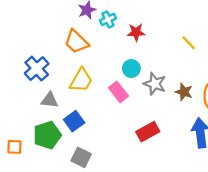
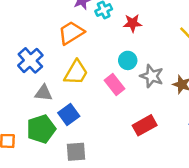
orange trapezoid: (76, 42) -> (71, 33), turned 104
gray square: (81, 157) -> (76, 152), turned -30

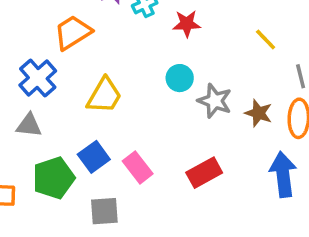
orange trapezoid: (71, 33) -> (73, 32), moved
pink rectangle: (114, 84) -> (138, 167), moved
gray triangle: (44, 93) -> (29, 125), moved

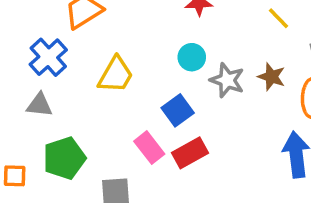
brown star: (259, 113) -> (271, 77), moved
blue square: (94, 157) -> (178, 110), moved
red rectangle: (204, 173) -> (190, 153), moved

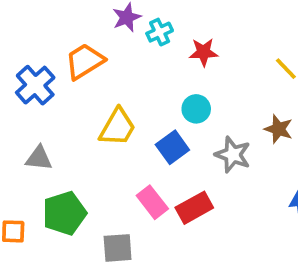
blue cross: (48, 57) -> (35, 85), moved
gray star: (227, 80) -> (233, 155), moved
blue square: (178, 110) -> (172, 147), moved

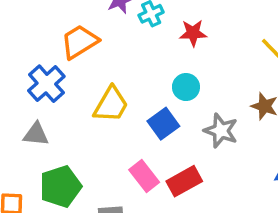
blue cross: (35, 85) -> (46, 84), moved

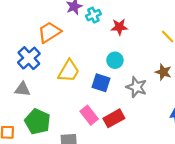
blue square: (163, 124) -> (101, 83), turned -36
green pentagon: (60, 186) -> (37, 122), turned -30

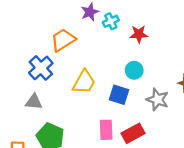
pink rectangle: (89, 115) -> (106, 130), turned 36

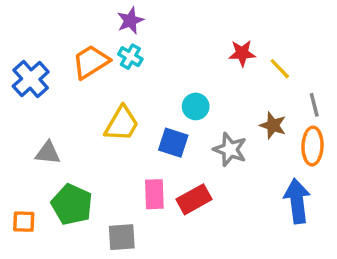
cyan cross: (111, 21) -> (130, 57), moved, turned -35
red star: (139, 34) -> (242, 53), moved
blue cross: (41, 68) -> (31, 79), moved

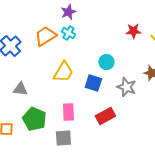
pink rectangle: (154, 194) -> (68, 112), moved

